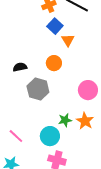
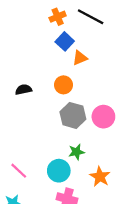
orange triangle: (68, 40) -> (80, 58), turned 40
gray hexagon: (38, 89) -> (73, 115), moved
orange star: (85, 121) -> (100, 177), moved

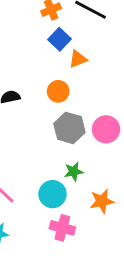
orange star: (100, 177) -> (102, 201), turned 30

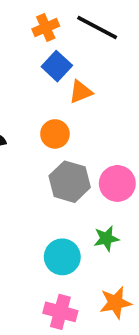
green star: (74, 172) -> (106, 239), moved
cyan circle: (53, 194) -> (62, 257), moved
orange star: (102, 201) -> (115, 303), moved

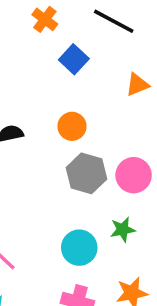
orange cross: (46, 28) -> (45, 19), moved, turned -30
orange triangle: (81, 92) -> (137, 85), moved

